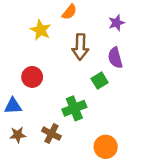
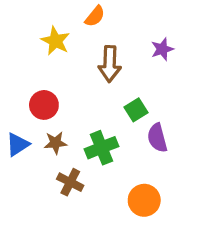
purple star: (116, 23) -> (162, 49), moved
purple semicircle: (115, 58) -> (157, 138), moved
blue triangle: (13, 106) -> (18, 144), turned -30
brown star: (18, 135) -> (55, 143), moved

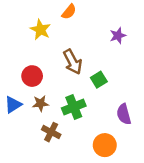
brown arrow: (110, 64) -> (73, 62), moved, turned -30
purple semicircle: (157, 138) -> (124, 114), moved

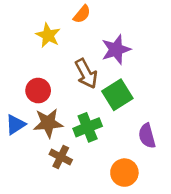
purple star: (118, 36) -> (116, 50), moved, size x1.5
green square: (99, 80) -> (117, 95), size x1.5
brown star: (40, 103) -> (48, 123), size x1.5

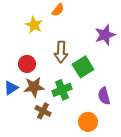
purple star: (116, 50) -> (105, 35), moved
brown arrow: (86, 74) -> (61, 52), turned 30

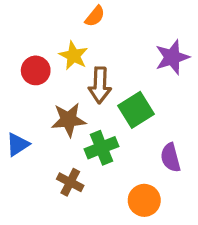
yellow star: (34, 25) -> (74, 56), moved
red circle: (27, 64) -> (36, 70), moved
brown star: (34, 87) -> (69, 120), moved

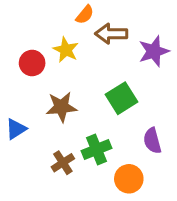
brown arrow: (100, 85) -> (111, 34), moved, turned 88
green cross: (101, 148) -> (97, 149), moved
brown cross: (70, 182) -> (63, 163), turned 30

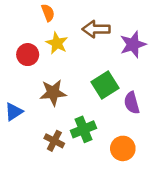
orange semicircle: (85, 15) -> (48, 13), moved, turned -60
purple semicircle: (152, 141) -> (132, 103), moved
brown cross: (63, 163) -> (54, 141), turned -30
orange circle: (129, 179) -> (123, 148), moved

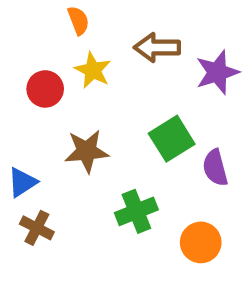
brown cross: (54, 141) -> (37, 228), moved

